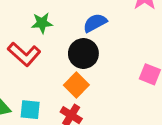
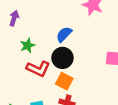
red L-shape: (24, 54) -> (38, 69), moved

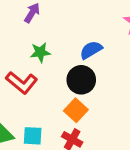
red L-shape: (38, 69) -> (22, 83), moved

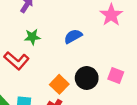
black circle: (81, 80) -> (87, 78), moved

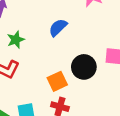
orange square: (59, 84) -> (57, 81), turned 36

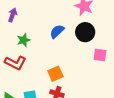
black circle: (84, 67) -> (85, 32), moved

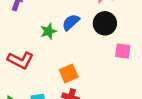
green star: (24, 40) -> (48, 31), moved

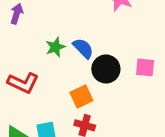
blue semicircle: (71, 22) -> (83, 48), moved, turned 90
black circle: (105, 23) -> (106, 69), moved

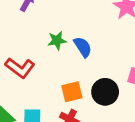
black circle: (106, 69) -> (105, 92), moved

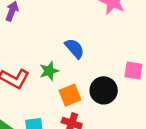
green star: (57, 41) -> (49, 71), moved

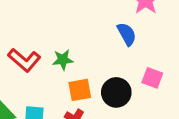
blue semicircle: (75, 48) -> (127, 34), moved

